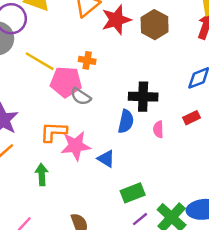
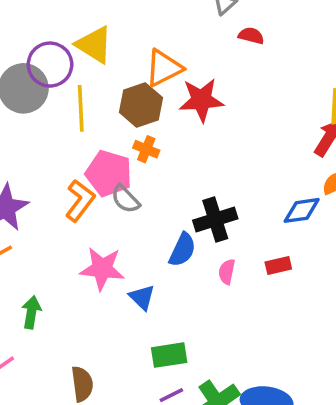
brown hexagon: (155, 25) -> (141, 105), moved
yellow line: (40, 61) -> (81, 108), moved, turned 44
black cross: (143, 97) -> (215, 220), turned -32
orange L-shape: (54, 132) -> (80, 201), moved, turned 112
green arrow: (42, 175) -> (31, 312), moved

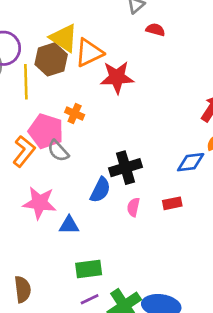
yellow triangle: (94, 45) -> (64, 38), moved
brown hexagon: (141, 105) -> (51, 59), moved
blue triangle: (142, 297) -> (69, 225), turned -45

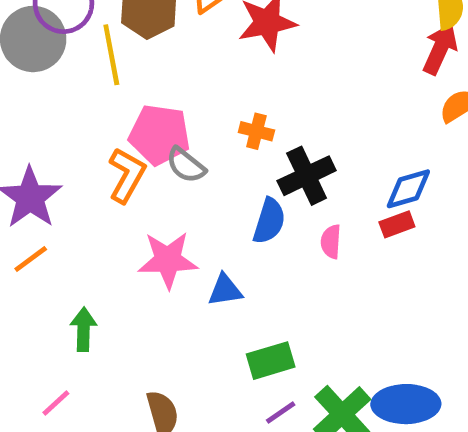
orange cross: (75, 114) -> (256, 131), moved
blue diamond: (191, 162) -> (408, 189), moved

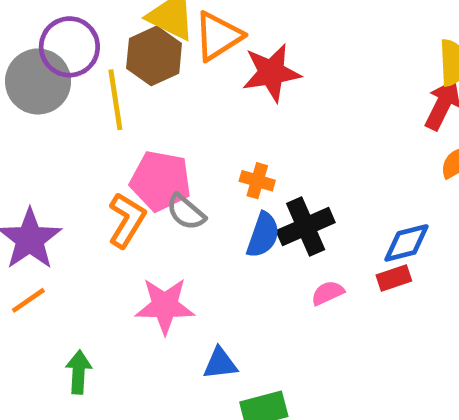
blue semicircle: (269, 221) -> (263, 235), moved
pink semicircle: (331, 242) -> (328, 293), turned 60
blue triangle: (225, 290) -> (220, 364), moved

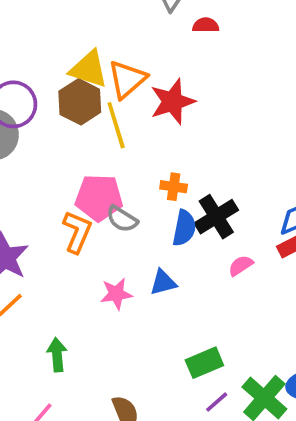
yellow line: (115, 100) -> (116, 125), moved
pink star: (165, 306) -> (116, 294), size x0.7
blue triangle: (220, 364) -> (163, 282), moved

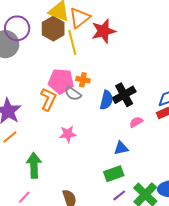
orange cross: (174, 187) -> (83, 80), moved
blue triangle: (163, 282) -> (121, 148), moved
green arrow: (57, 355) -> (34, 165), size x1.4

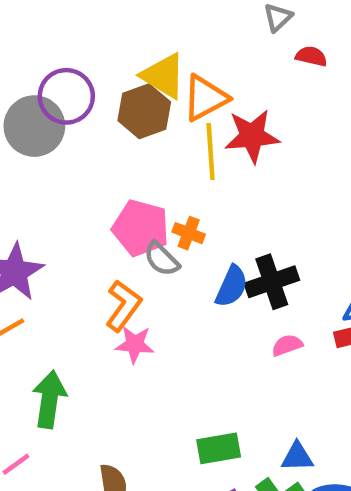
yellow line: (72, 42) -> (211, 152), moved
orange L-shape: (48, 99) -> (123, 306), moved
blue triangle: (121, 148) -> (297, 457), moved

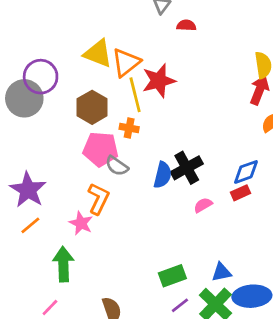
brown hexagon: (144, 111) -> (92, 107), moved
orange cross: (189, 233) -> (129, 128), moved
pink star: (135, 344) -> (81, 223), moved, turned 30

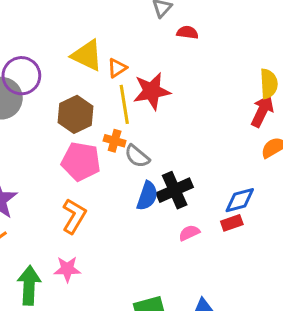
orange triangle: (126, 62) -> (117, 68), size x0.6
gray semicircle: (117, 166) -> (137, 156), moved
pink star: (81, 223) -> (67, 269), moved, turned -30

